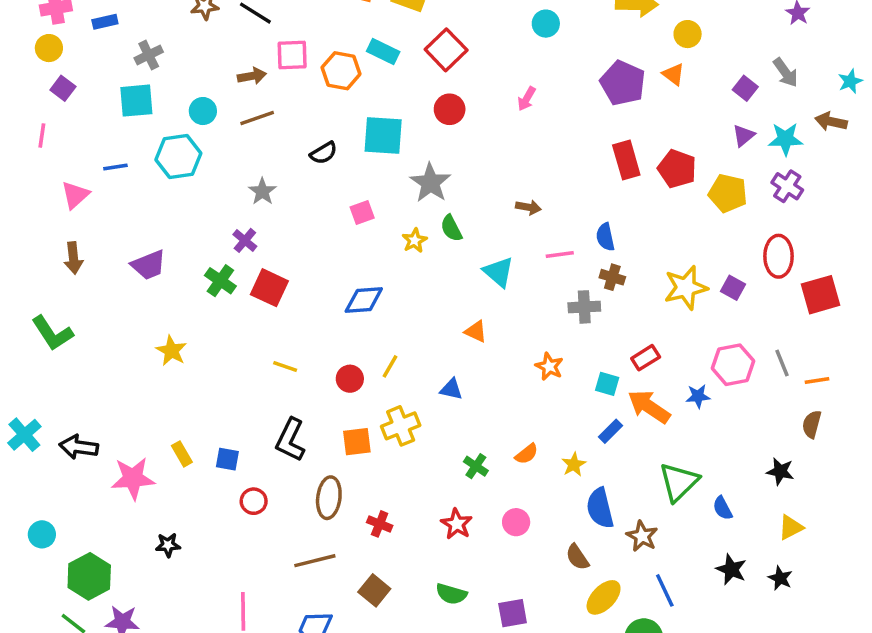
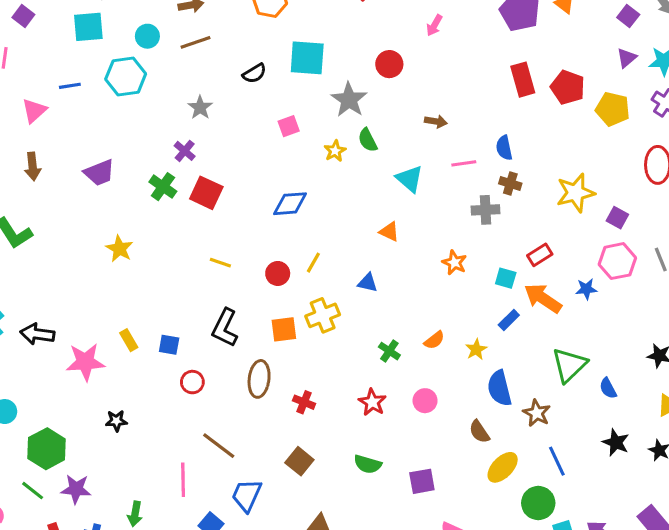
red circle: (450, 109) -> (389, 64), moved
purple square: (733, 288) -> (617, 218), moved
brown line: (315, 561) -> (219, 446), moved, turned 51

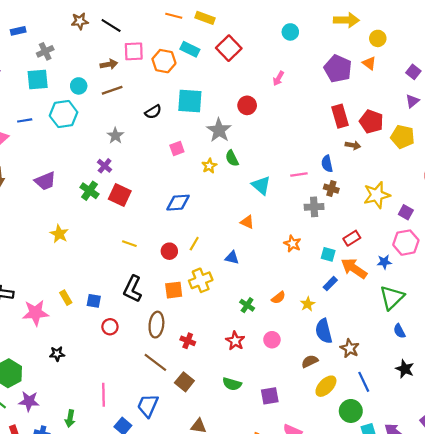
brown arrow: (436, 121) -> (353, 145), moved
green triangle: (569, 365) -> (392, 298), moved
brown semicircle: (479, 432) -> (310, 361), turned 98
brown line: (219, 446) -> (155, 362), moved

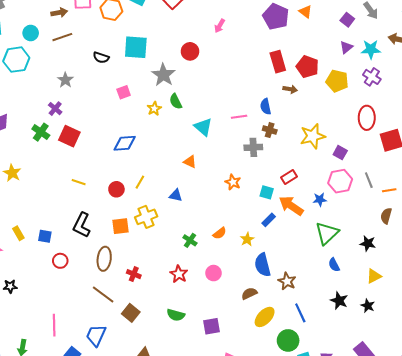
black semicircle: (153, 112) -> (101, 58), turned 49

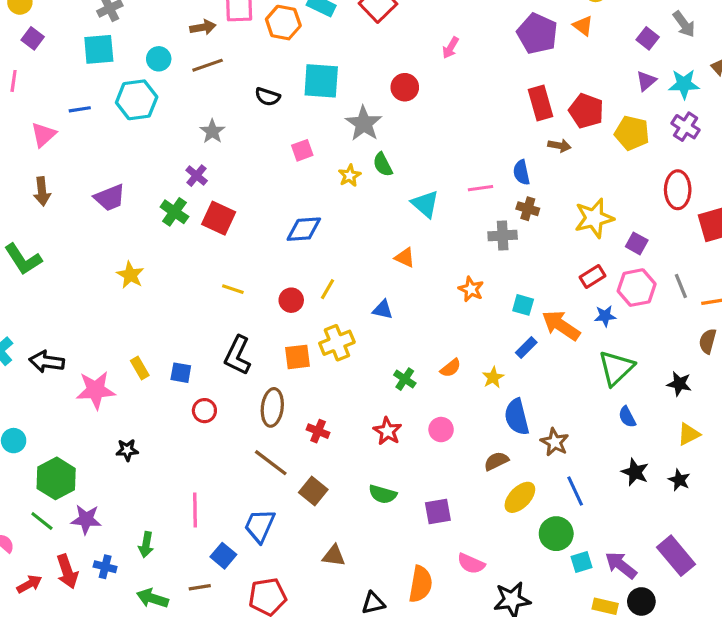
red rectangle: (289, 177) -> (592, 277), moved

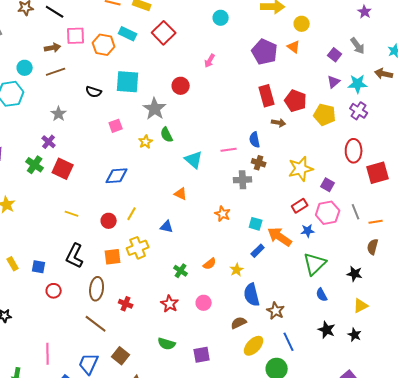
brown square: (313, 491) -> (121, 356), moved

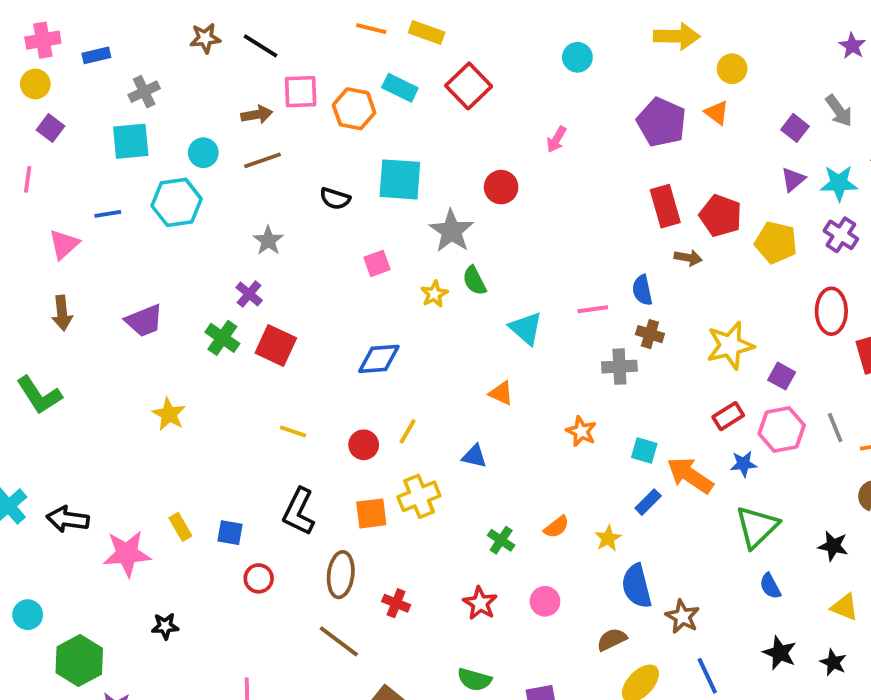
yellow triangle: (361, 306) -> (845, 607), turned 49

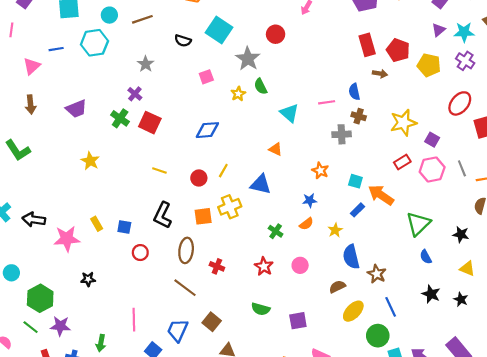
cyan square: (400, 179) -> (219, 30), turned 30
red ellipse: (831, 311) -> (460, 103), turned 40
blue triangle: (474, 456) -> (261, 184), size x1.5
blue star: (744, 464) -> (310, 200), moved

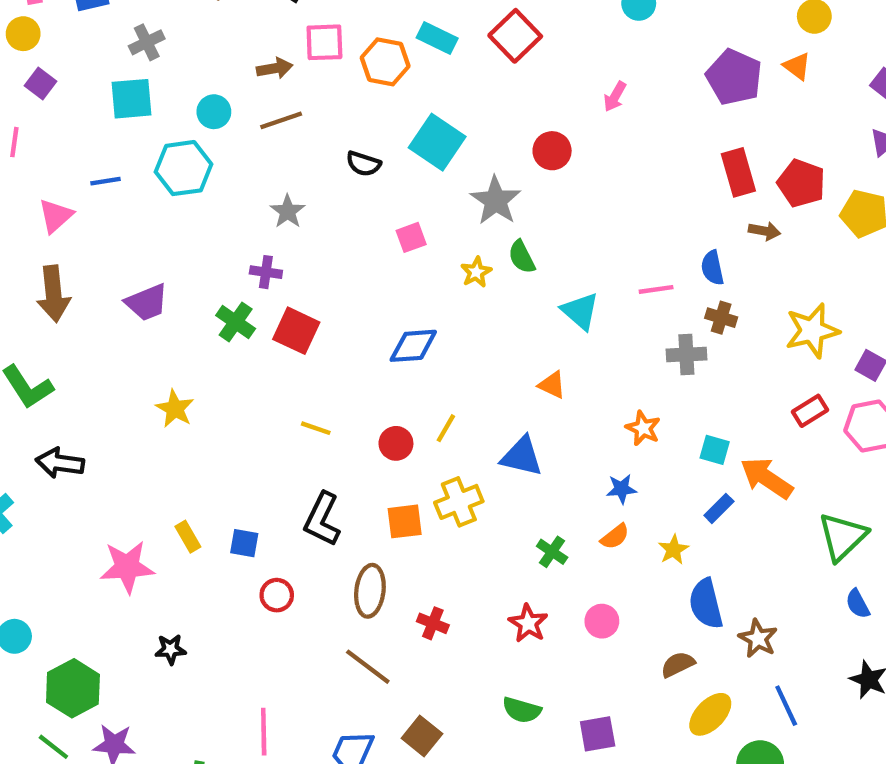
purple cross: (135, 94) -> (266, 272), turned -32
brown arrow: (31, 104) -> (53, 294), size x1.4
black arrow: (34, 220) -> (60, 463), moved

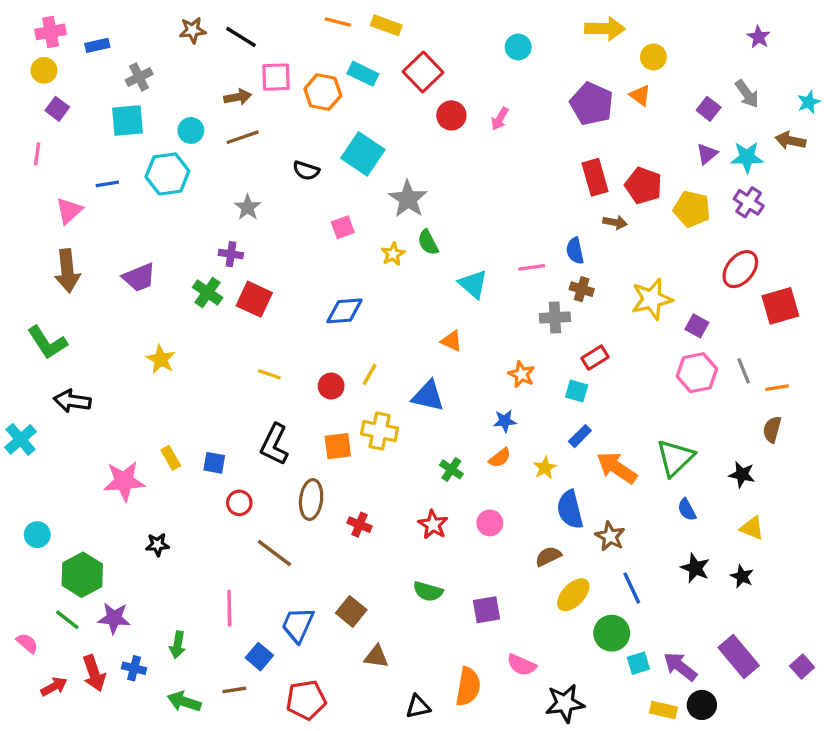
red circle: (552, 151) -> (451, 115), moved
red rectangle: (810, 411) -> (595, 358), moved
orange arrow: (767, 478) -> (617, 468), moved
yellow cross: (459, 502) -> (380, 431), turned 33
brown line: (368, 667) -> (274, 553), moved

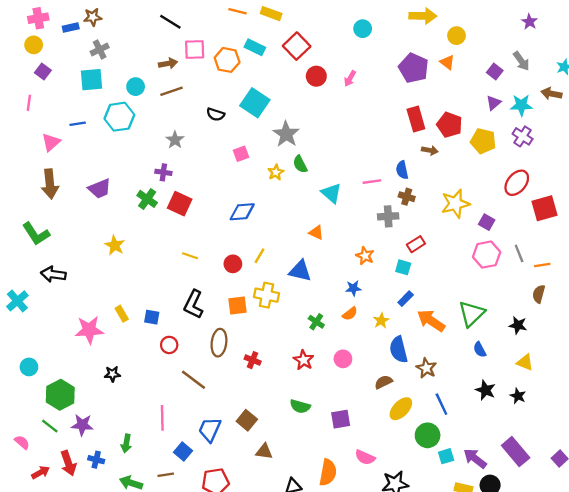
brown star: (193, 30) -> (93, 17), moved

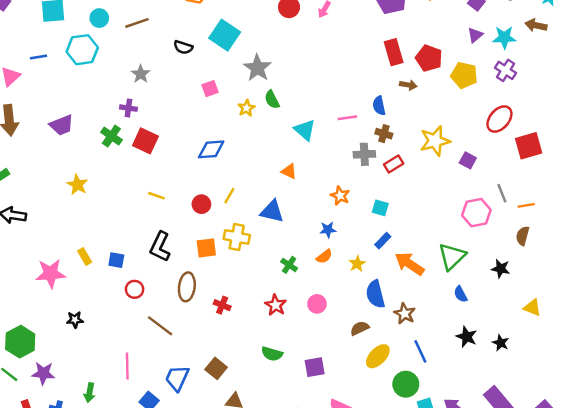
red rectangle: (416, 244) -> (394, 164), moved
pink hexagon: (487, 255) -> (476, 213), moved
yellow triangle: (525, 362) -> (532, 308), moved

